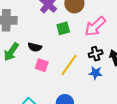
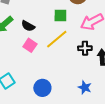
yellow line: (69, 65) -> (57, 39), moved
blue star: (96, 73) -> (85, 87), moved

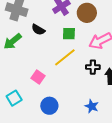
black semicircle: (28, 26) -> (38, 30), moved
pink square: (30, 45) -> (38, 77), moved

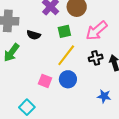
blue circle: (49, 106) -> (68, 79), moved

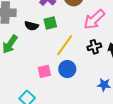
green square: (64, 31) -> (50, 23), moved
pink square: (45, 81) -> (44, 71), turned -32

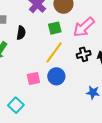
green square: (50, 23) -> (55, 28), moved
black semicircle: (31, 26) -> (21, 33), turned -96

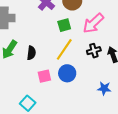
black semicircle: (21, 33) -> (31, 53), moved

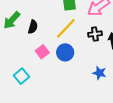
pink square: (44, 76) -> (42, 52), turned -32

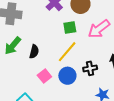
black cross: (95, 34) -> (90, 68), moved

